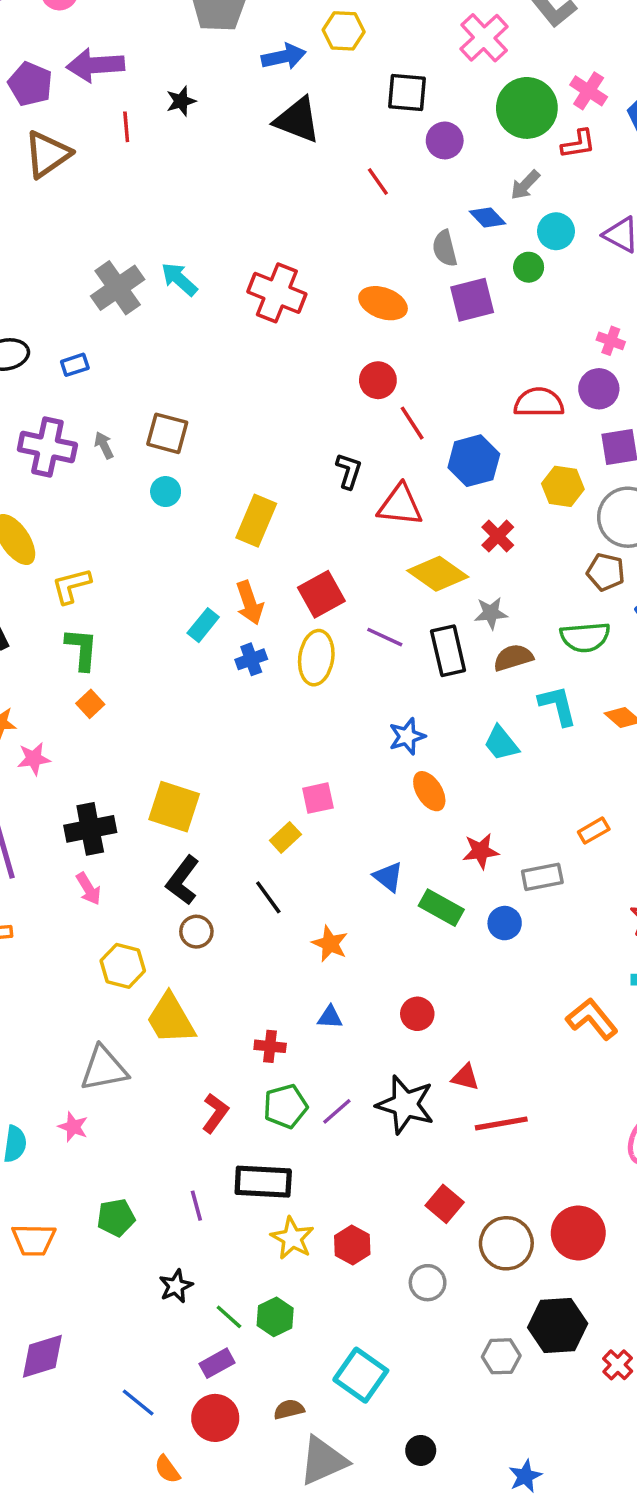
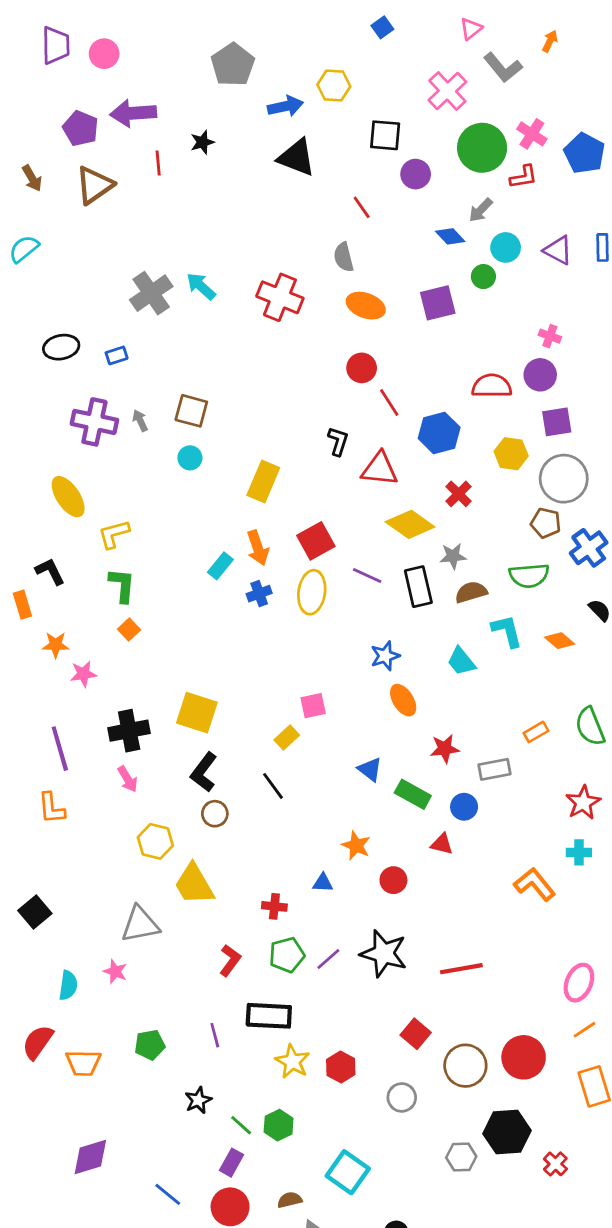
gray semicircle: (445, 248) -> (344, 257), moved
orange star: (330, 944) -> (356, 846), moved
red triangle: (465, 1077) -> (442, 844), moved
purple rectangle: (217, 1363) -> (231, 1163), turned -32

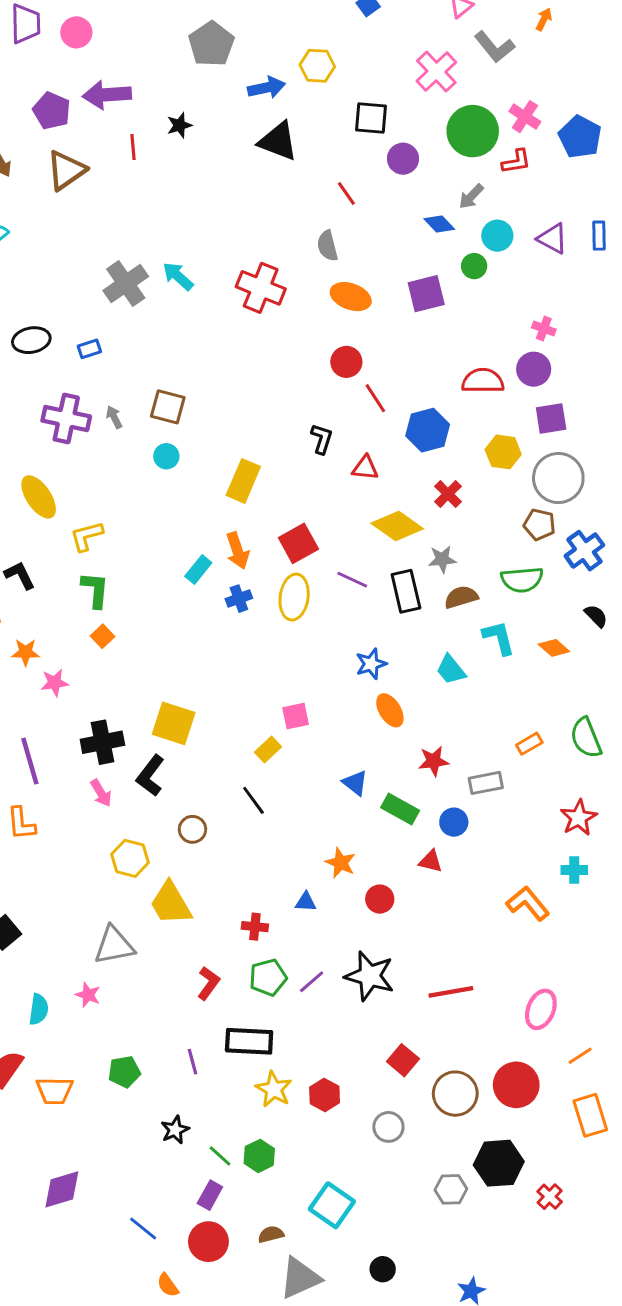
red triangle: (380, 469) -> (365, 468), size x0.7
black L-shape: (204, 772) -> (150, 776), moved
pink ellipse: (579, 983) -> (541, 1009), moved

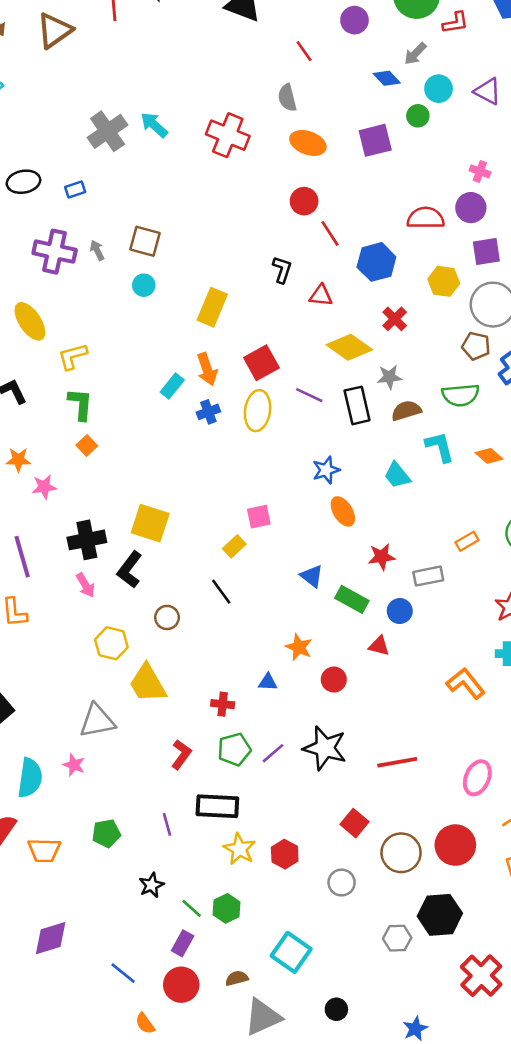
cyan semicircle: (39, 1009) -> (30, 778), size x1.4
red cross: (550, 1197) -> (481, 976), moved, size x1.8

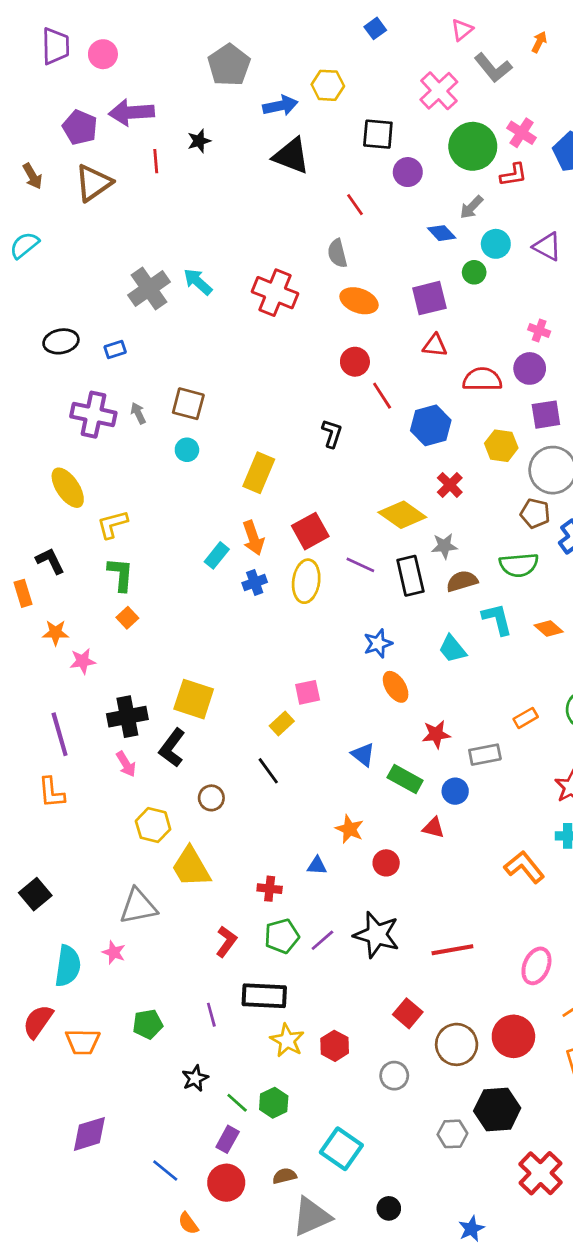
red triangle: (321, 296) -> (435, 345), moved

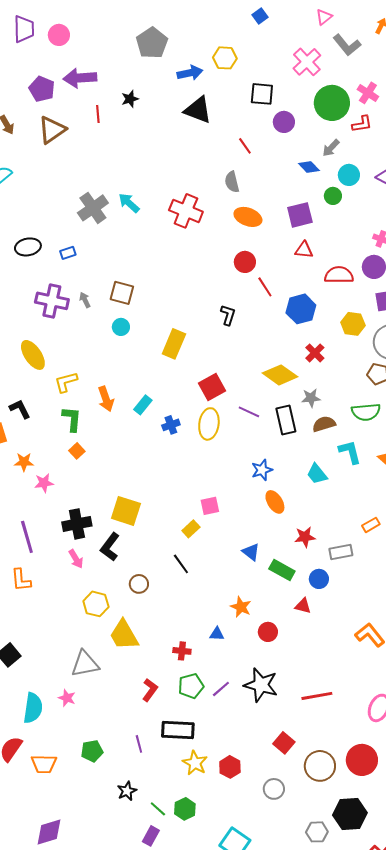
orange arrow: (253, 538) -> (106, 399), moved

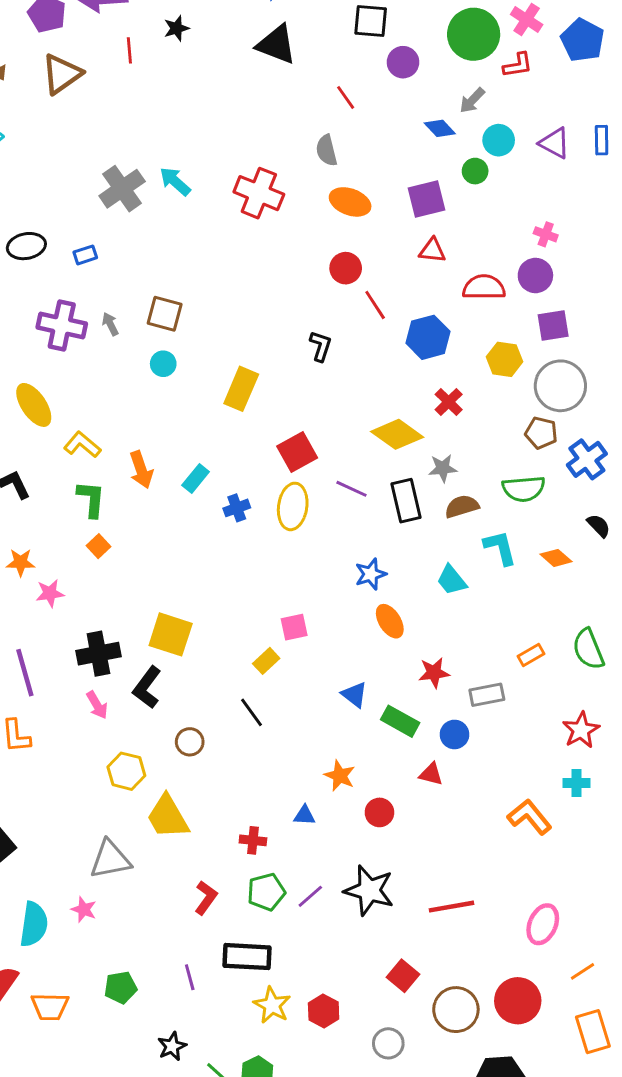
yellow L-shape: (66, 382) -> (82, 445), turned 55

